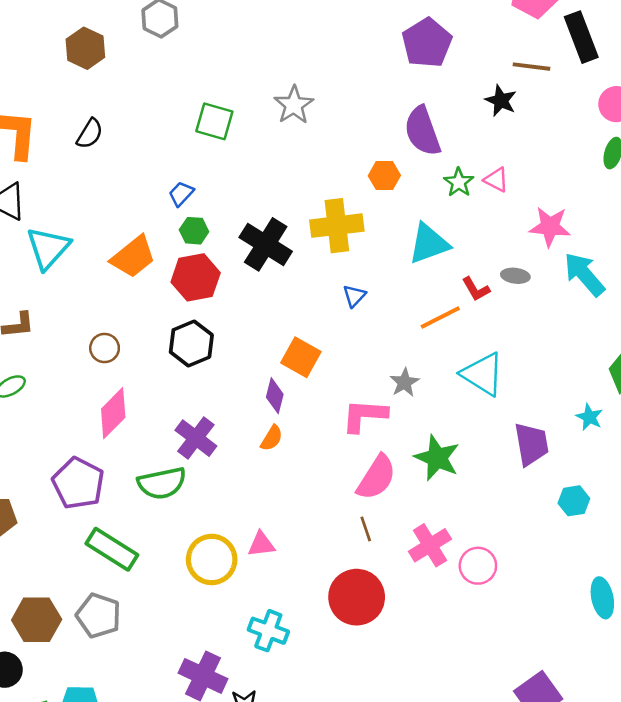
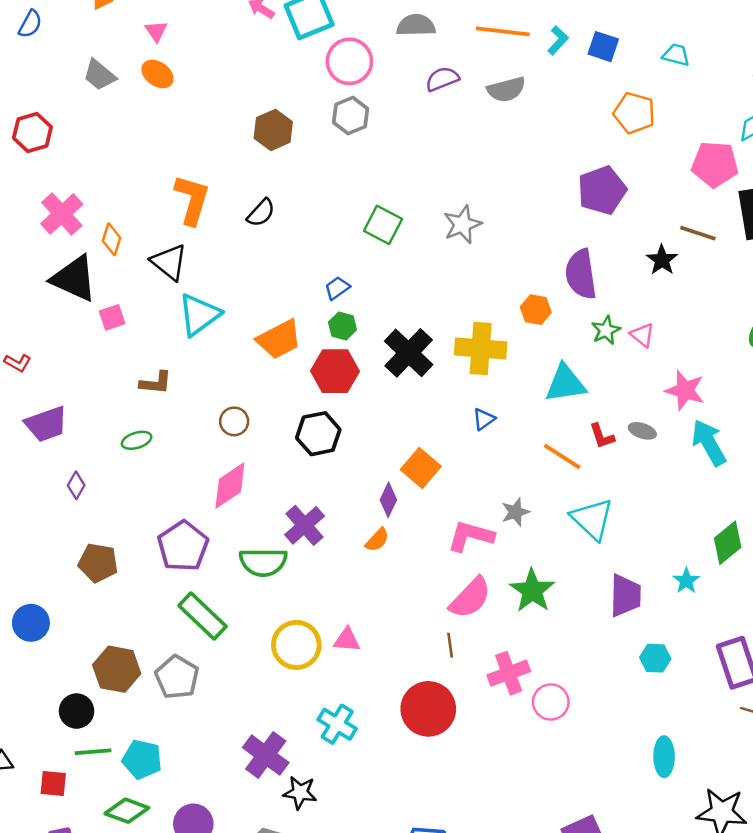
orange line: (440, 317) -> (562, 456), turned 48

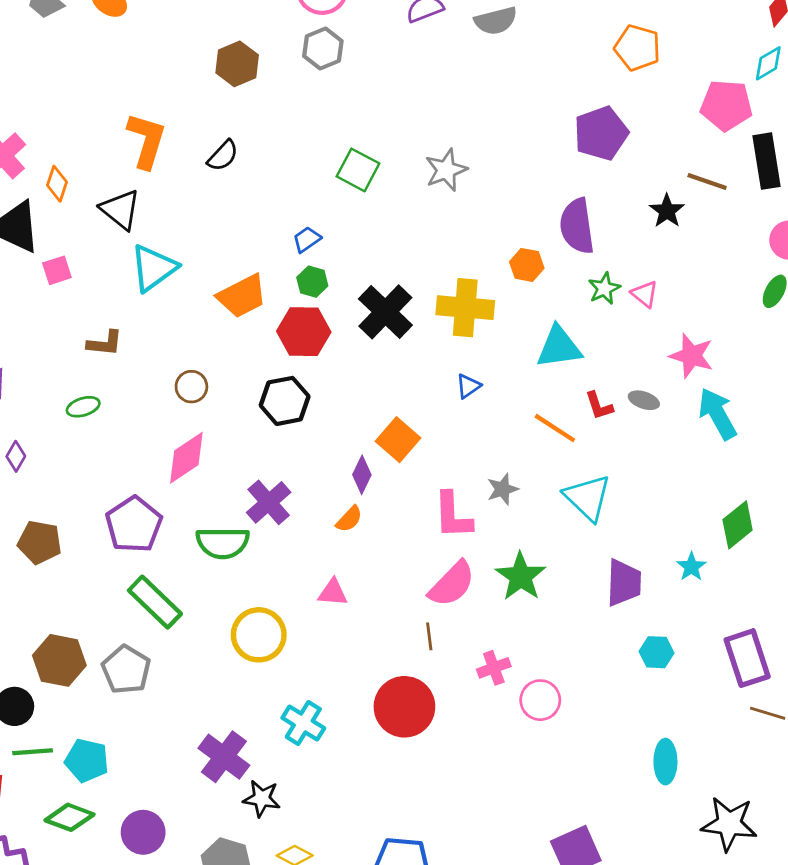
pink L-shape: (471, 536) -> (453, 515), turned -108
pink triangle: (347, 640) -> (333, 593), moved
pink cross: (509, 673) -> (494, 668), size x0.7

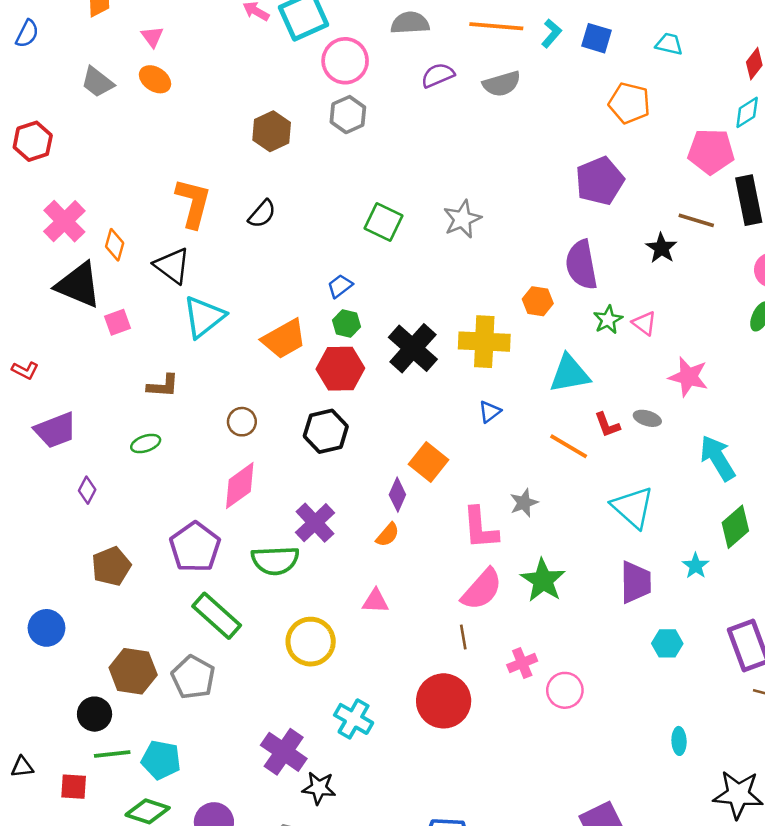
cyan arrow: (718, 414) -> (718, 458), moved
cyan triangle: (588, 498) -> (633, 507), moved
brown pentagon: (40, 542) -> (111, 566), turned -30
cyan ellipse: (665, 762) -> (679, 741), size x0.7

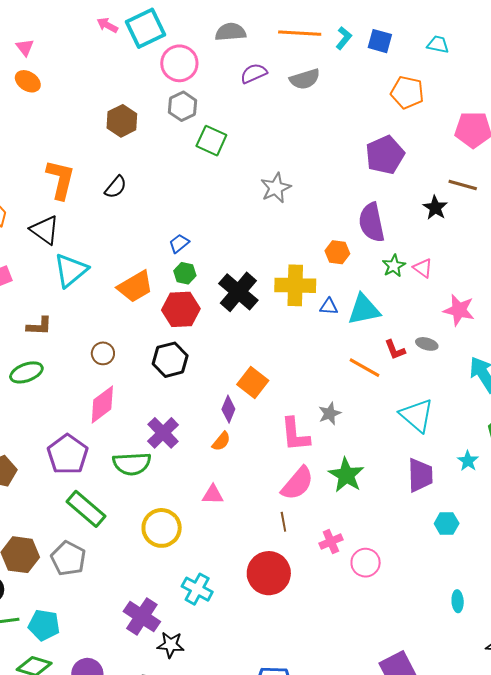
green square: (383, 222) -> (211, 141), moved
blue triangle: (490, 412) -> (329, 306), moved, turned 42
green ellipse: (146, 443) -> (26, 372), size x1.4

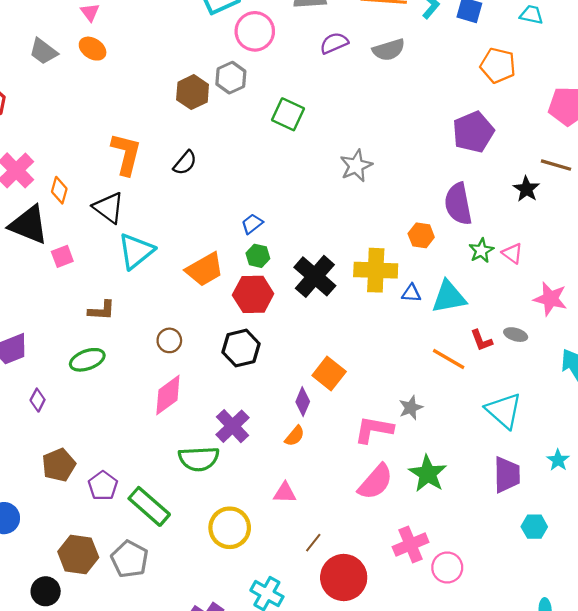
gray hexagon: (183, 106) -> (231, 78), moved
pink L-shape: (295, 434) -> (374, 430), turned 105
purple pentagon: (68, 454) -> (103, 486), moved, size x0.7
brown line: (283, 522) -> (313, 543), moved, turned 48
pink cross: (331, 542) -> (411, 544), size x1.4

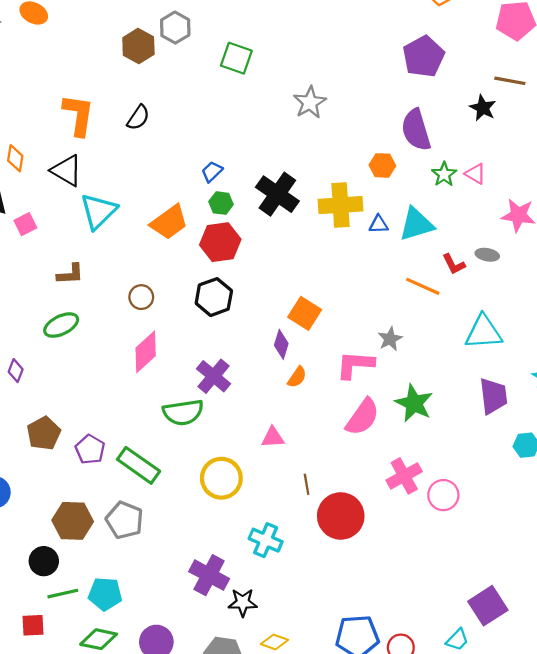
black cross: (315, 276) -> (277, 194), moved
cyan triangle: (504, 411) -> (483, 332), turned -39
orange semicircle: (295, 436) -> (297, 377), moved
brown line: (313, 543) -> (307, 484), turned -42

